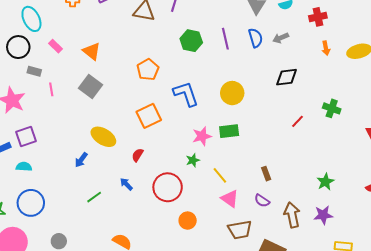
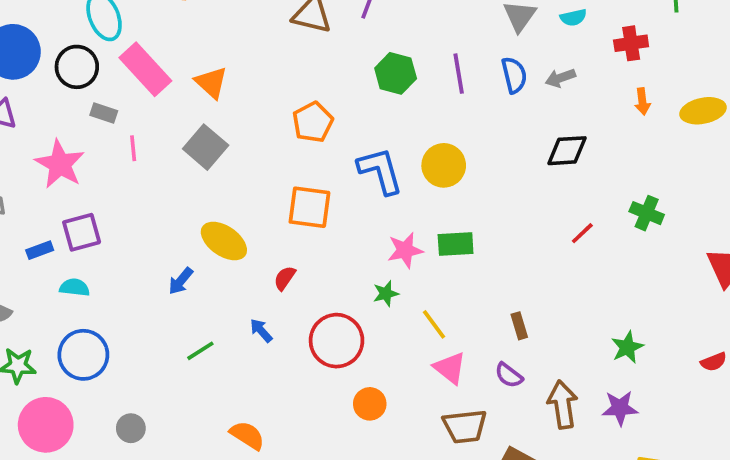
pink rectangle: (55, 46) -> (145, 69), size x2.0
yellow circle: (232, 93) -> (444, 165), moved
orange square: (149, 116) -> (309, 207), turned 30

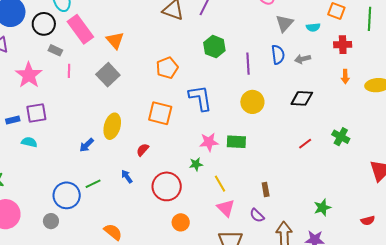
purple line: (459, 74) -> (248, 64), moved
yellow circle: (444, 165) -> (252, 102), moved
yellow ellipse: (224, 241) -> (112, 126), turned 65
blue circle: (83, 355) -> (67, 195), moved

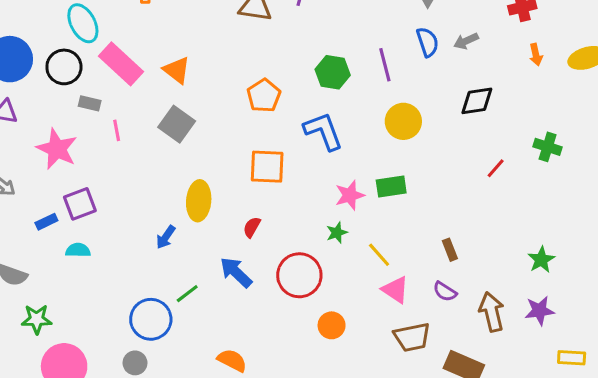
green hexagon: (214, 47) -> (333, 72), moved
blue arrow: (127, 176) -> (236, 272), size x1.6

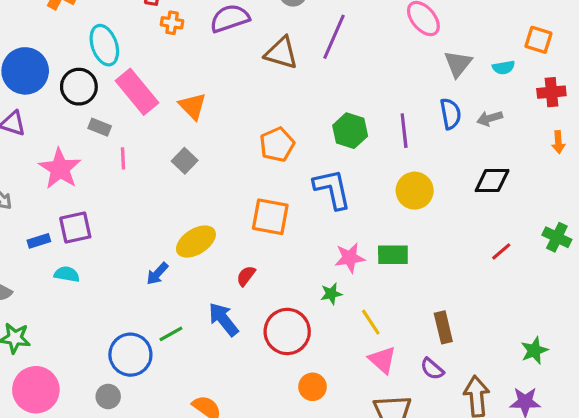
gray square: (177, 124) -> (185, 161), size x0.7
yellow ellipse: (199, 201) -> (196, 242), turned 45
brown rectangle: (450, 250) -> (443, 327), size x1.4

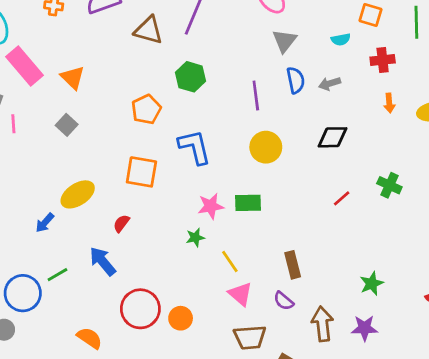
gray triangle: (458, 64) -> (284, 41), moved
green hexagon: (350, 131) -> (191, 77), moved
red circle: (287, 331) -> (140, 309), moved

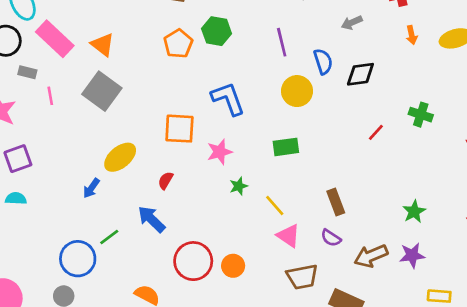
blue semicircle: (296, 80) -> (323, 61), moved
orange pentagon: (146, 109) -> (178, 44), moved
gray square: (67, 125) -> (102, 91), size x1.8
pink star: (211, 206) -> (220, 152), moved
brown arrow: (322, 324) -> (371, 256), turned -100

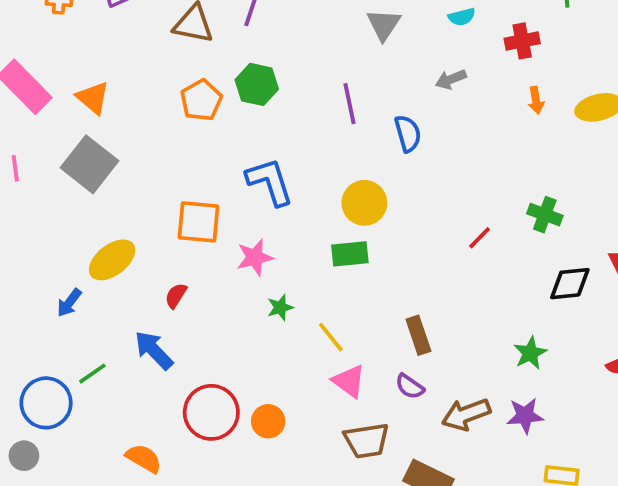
black diamond: (360, 74) -> (570, 284), moved
yellow circle: (297, 91) -> (364, 203), moved

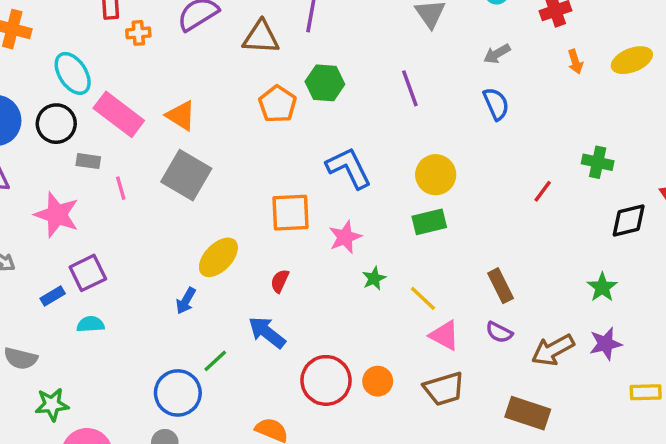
blue semicircle: (408, 133) -> (496, 104), moved
brown trapezoid: (367, 441) -> (444, 389), moved

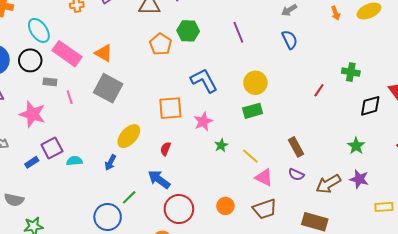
cyan semicircle: (90, 324) -> (74, 161), moved
purple star: (605, 344) -> (359, 179), turned 30
red circle: (326, 380) -> (179, 209), moved

